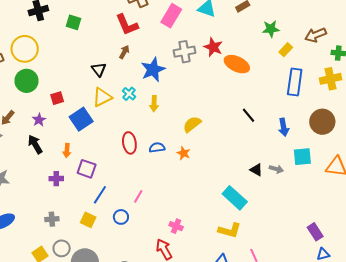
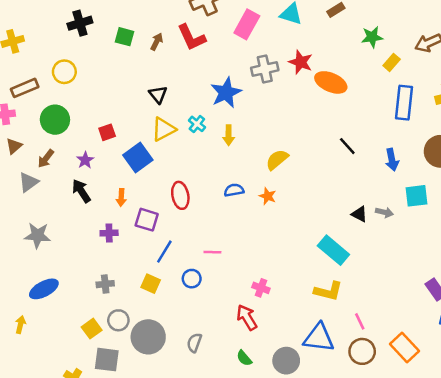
yellow circle: (25, 49) -> (64, 72), size x0.7
brown arrow: (124, 52) -> (157, 42), moved
green circle: (27, 81) -> (55, 120), moved
red ellipse: (129, 143) -> (180, 195), moved
pink line: (138, 196) -> (212, 252), turned 64

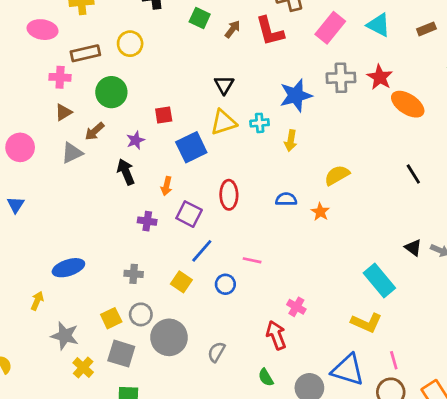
cyan cross: (197, 124) -> (260, 123), turned 36
gray star: (37, 235) -> (65, 336), moved

